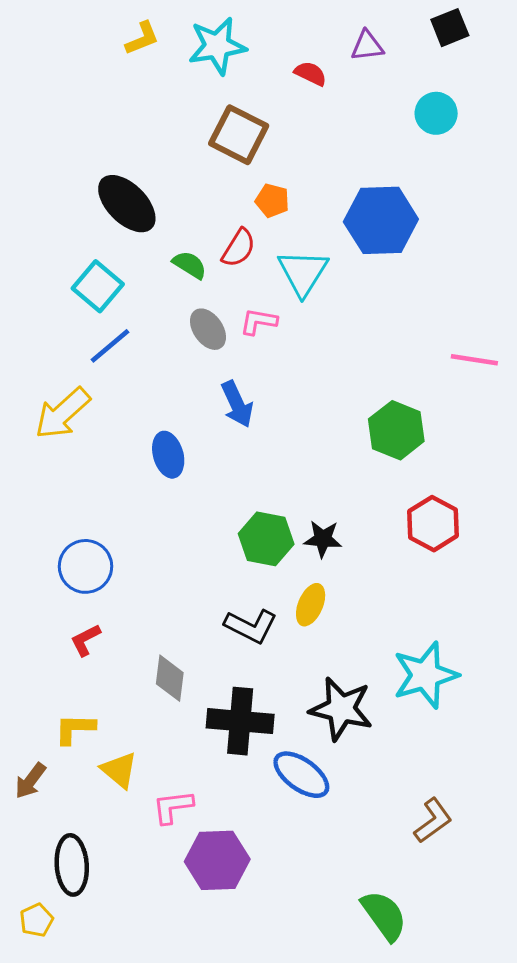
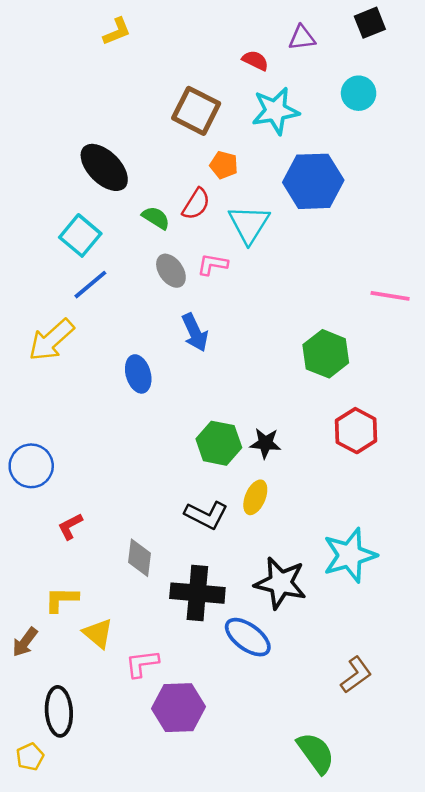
cyan star: (217, 46) -> (275, 111), moved
blue circle: (86, 566) -> (31, 466), moved

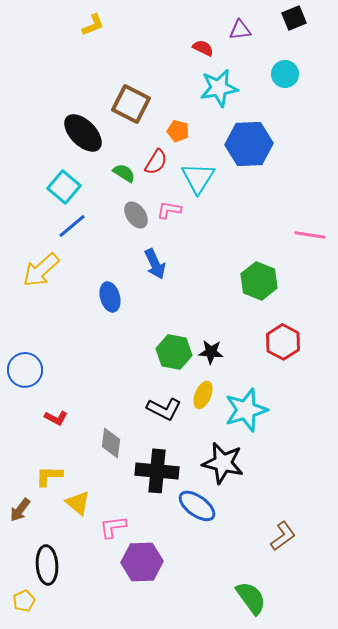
brown square: (196, 111) -> (131, 104), moved
red L-shape: (70, 526) -> (56, 418), turned -125
cyan star: (350, 555) -> (246, 410), moved

